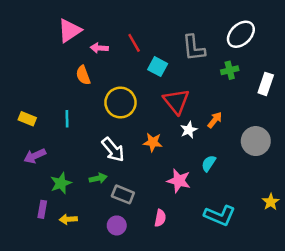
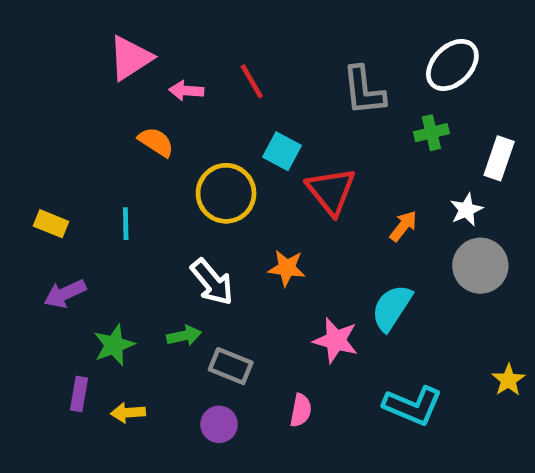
cyan square: (158, 67) -> (282, 151), moved
orange semicircle: (83, 75) -> (156, 142), turned 144
white star: (189, 130) -> (466, 210), moved
cyan semicircle: (209, 163) -> (392, 308), size x1.5

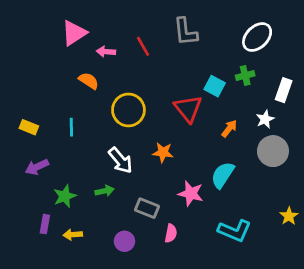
gray L-shape: (364, 91) -> (185, 32), moved
cyan square: (282, 151) -> (215, 86), moved
gray rectangle: (231, 366) -> (147, 208), moved

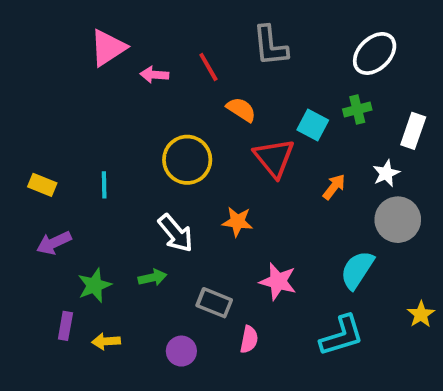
orange semicircle: (89, 81) -> (241, 110), moved
cyan semicircle: (223, 175) -> (357, 270), moved
cyan L-shape: (235, 231) -> (342, 336), turned -40

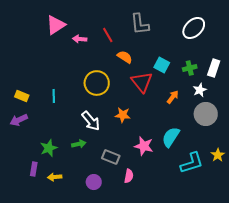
green cross: (357, 110) -> (190, 68), moved
purple arrow: (54, 243) -> (19, 120), moved
cyan semicircle: (357, 270) -> (171, 137), moved
yellow star: (421, 314) -> (218, 155), moved
cyan L-shape: (342, 336) -> (192, 163), moved

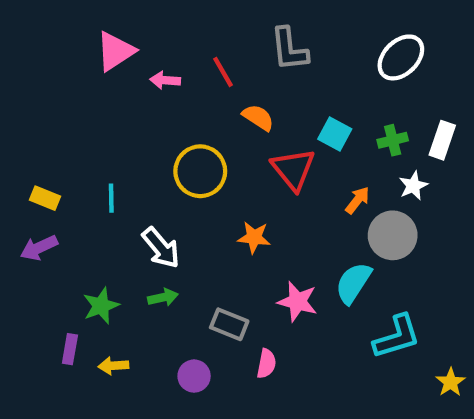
gray circle: (206, 114) -> (393, 235), moved
white arrow: (91, 121) -> (161, 248), moved
yellow star: (218, 155) -> (451, 382), moved

